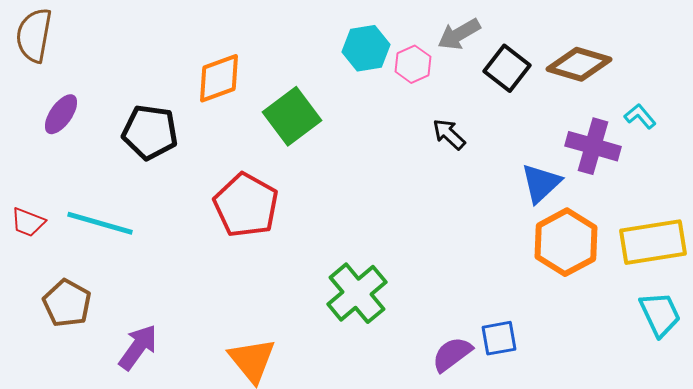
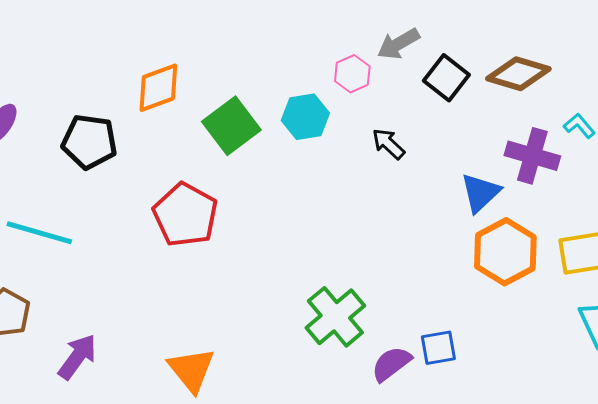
cyan hexagon: (366, 48) -> (305, 117), moved
green cross: (357, 293) -> (335, 317), moved

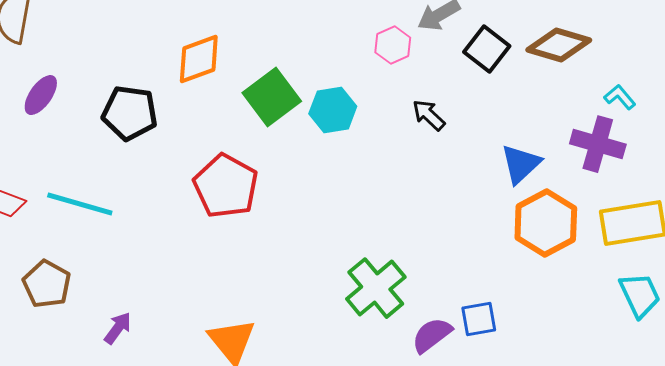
cyan hexagon: (305, 117) -> (333, 110), moved
purple cross: (532, 156) -> (598, 144), moved
purple arrow: (77, 357) -> (118, 328), size x0.7

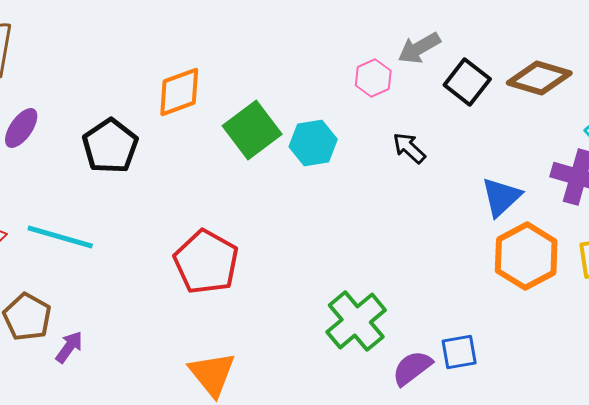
black pentagon: (130, 113) -> (110, 146), turned 30
red pentagon: (226, 186) -> (206, 262), moved
purple arrow: (118, 328) -> (69, 347), moved

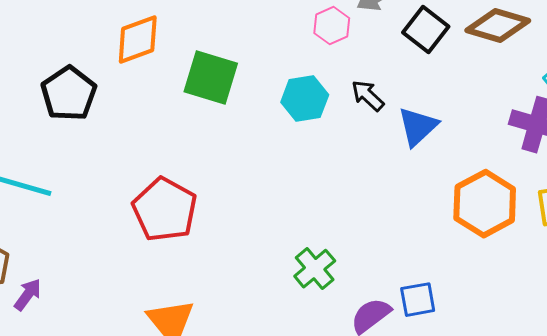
green square: (252, 130) -> (211, 78), turned -36
cyan hexagon: (313, 143) -> (305, 99), moved
blue triangle: (501, 197) -> (418, 127), moved
green cross: (356, 321) -> (315, 269), size x0.7

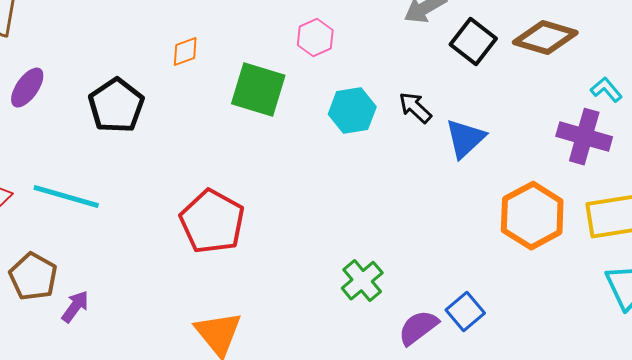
pink hexagon: (332, 26) -> (315, 38), moved
orange diamond: (138, 40) -> (185, 52), size x0.6
blue square: (418, 300) -> (465, 312), turned -30

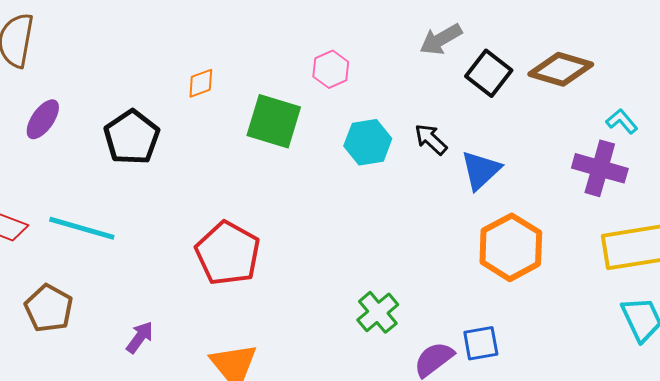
orange hexagon: (532, 216) -> (511, 247), moved
purple arrow: (75, 307) -> (140, 337), moved
blue square: (465, 312) -> (481, 343), turned 30

